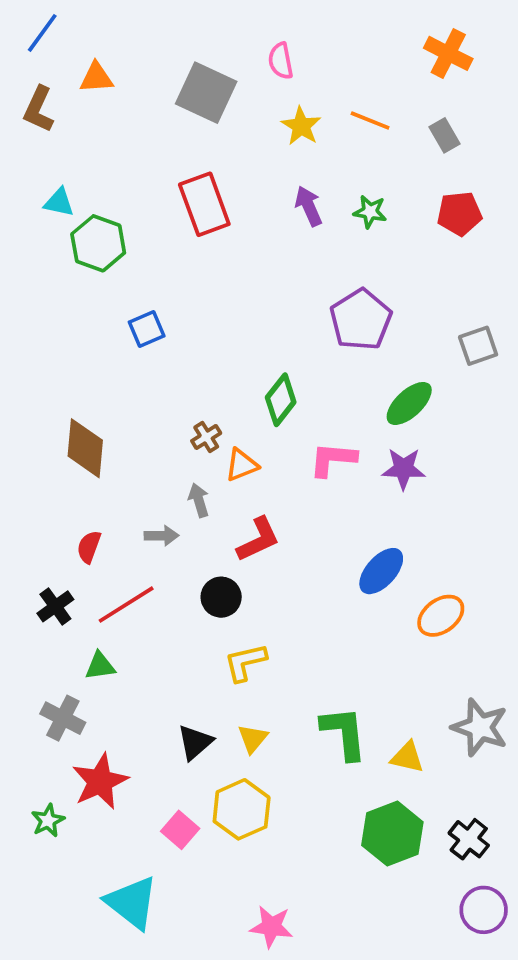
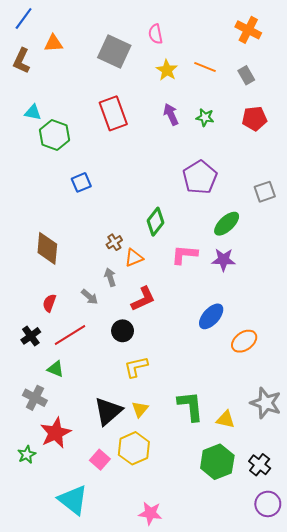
gray arrow: (162, 536) -> (90, 297), turned 42
green triangle: (100, 666) -> (56, 369), turned 30
black triangle: (195, 742) -> (108, 411), size x1.4

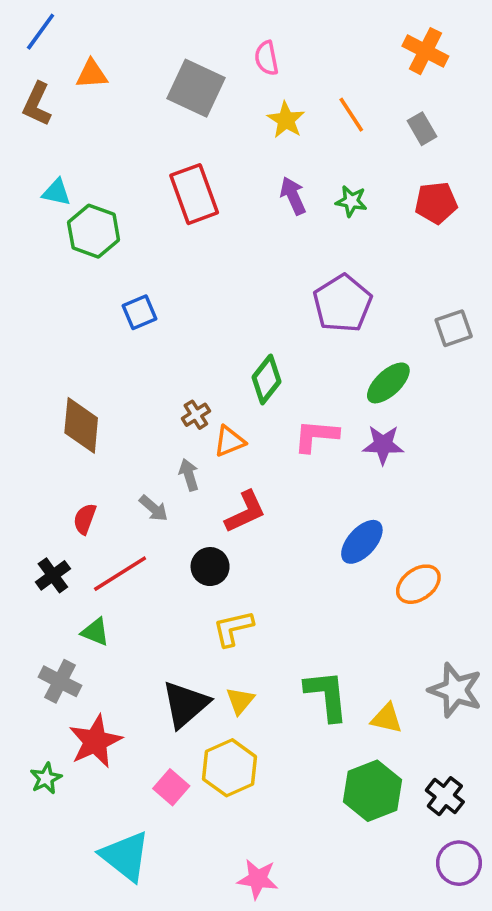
orange line: (205, 67) -> (351, 115), turned 35

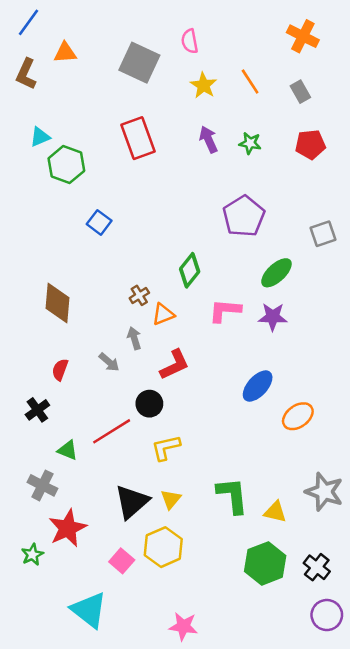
cyan triangle: (56, 192) -> (40, 137), turned -35
blue square: (139, 312) -> (99, 222), turned -30
red line: (120, 574) -> (112, 431), moved

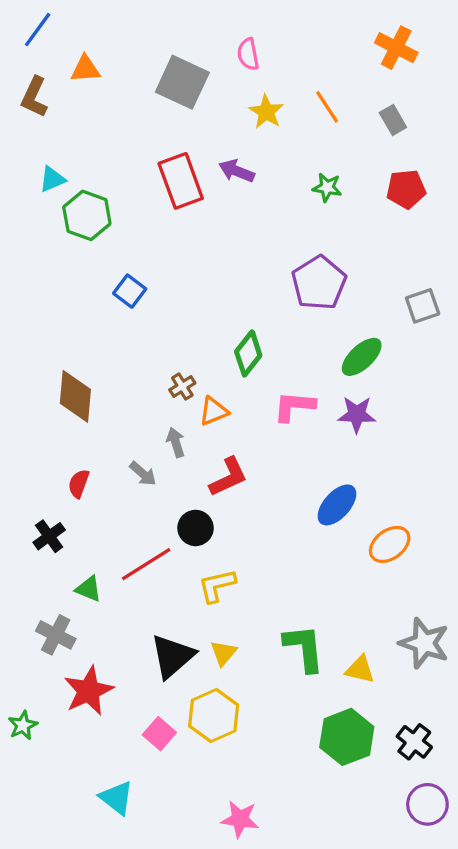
purple arrow: (209, 139) -> (237, 171), moved, turned -44
green star: (32, 555) -> (23, 725), moved
cyan triangle: (89, 610) -> (117, 798), size x0.7

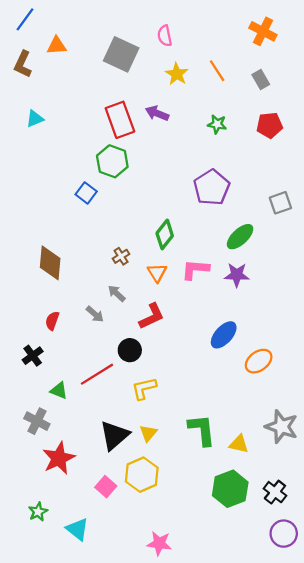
green hexagon: (87, 215) -> (112, 161), moved
orange triangle: (214, 411) -> (157, 273), moved, turned -40
gray arrow: (176, 442) -> (117, 293), turned -30
green star: (23, 725) -> (38, 512), moved

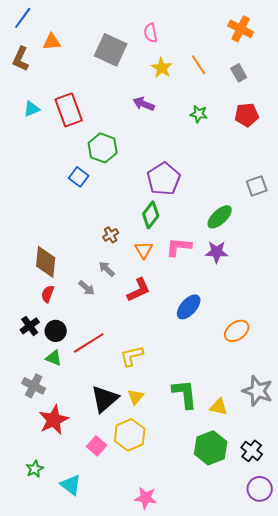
red rectangle: (120, 120) -> (69, 110), moved
purple pentagon: (212, 188) -> (164, 179), moved
brown diamond: (50, 263) -> (46, 262), moved
blue ellipse: (224, 335) -> (189, 307), moved
black circle: (130, 350) -> (56, 331), moved

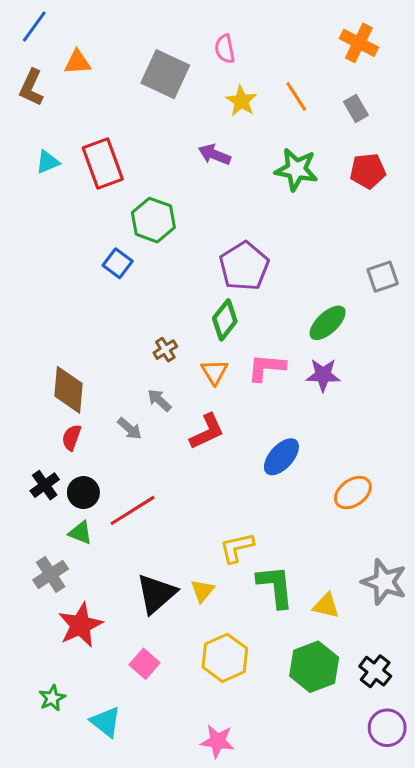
green star: (199, 114) -> (296, 169), size x1.6
yellow L-shape: (132, 356) -> (237, 548), moved
gray cross: (34, 386) -> (51, 574), turned 30
yellow hexagon: (130, 435) -> (225, 658), moved

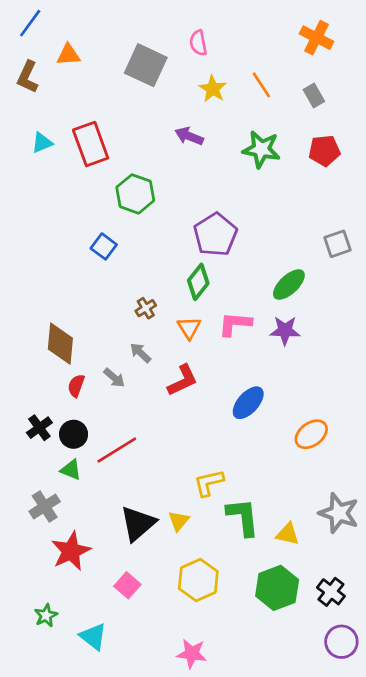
blue square: (118, 263) -> (104, 246), moved
red semicircle: (71, 437) -> (76, 386), moved

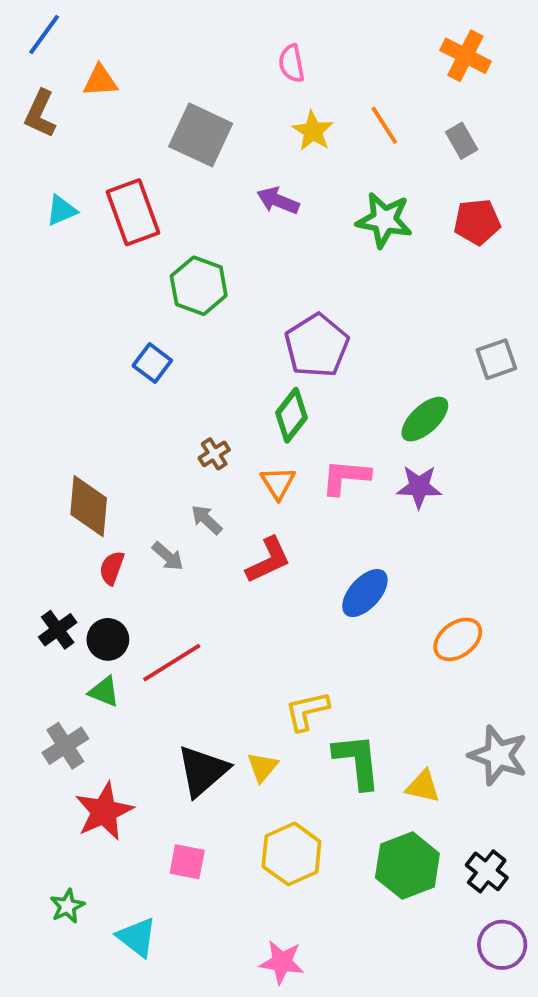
gray square: (146, 65) -> (201, 135), moved
pink square: (127, 585) -> (187, 862), turned -30

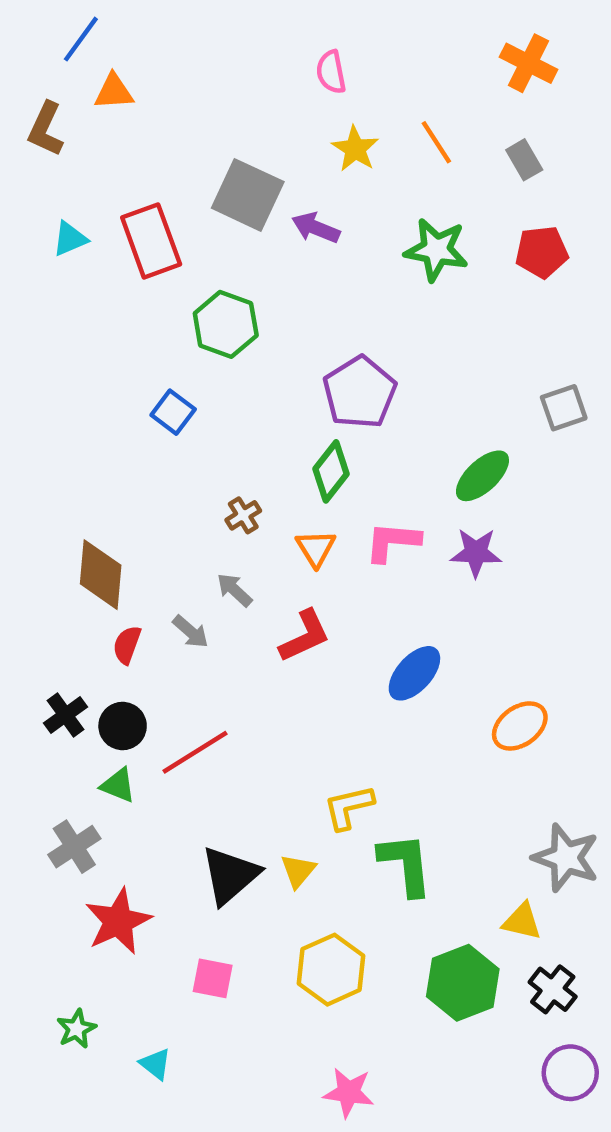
blue line: (44, 34) -> (81, 39), moved
gray square: (201, 135) -> (248, 195), moved
yellow triangle: (423, 786) -> (522, 921), moved
cyan triangle: (137, 937) -> (155, 1064), size x0.7
pink star: (282, 962) -> (349, 1092), moved

